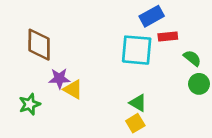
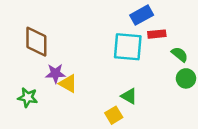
green star: (30, 104) -> (28, 97), turned 30
yellow square: (135, 123) -> (114, 115), moved

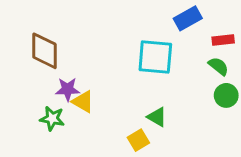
blue rectangle: (142, 15) -> (188, 18), moved
red rectangle: (157, 34) -> (223, 40), moved
green star: (28, 97) -> (52, 119), moved

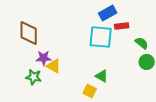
blue rectangle: (188, 18) -> (108, 13), moved
red rectangle: (223, 40) -> (122, 26), moved
yellow square: (138, 140) -> (90, 91), turned -32

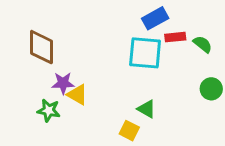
green semicircle: (142, 43) -> (203, 44), moved

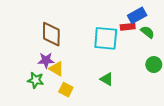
blue rectangle: (155, 18) -> (137, 15), moved
brown diamond: (41, 47) -> (51, 34), moved
yellow square: (129, 131) -> (66, 90), moved

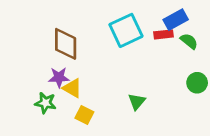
cyan square: (106, 38) -> (126, 30), moved, turned -30
green triangle: (107, 79) -> (137, 102), turned 40

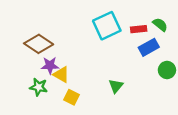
blue rectangle: (176, 20) -> (149, 47), moved
green semicircle: (189, 41) -> (160, 25), moved
brown diamond: (66, 44) -> (39, 44), moved, turned -56

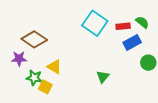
cyan square: (107, 26) -> (95, 23), turned -30
purple star: (50, 65) -> (19, 59), moved
yellow square: (72, 97) -> (45, 87), moved

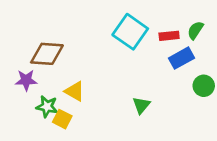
green semicircle: (142, 22) -> (195, 30), turned -96
brown diamond: (34, 39) -> (47, 54), turned -30

